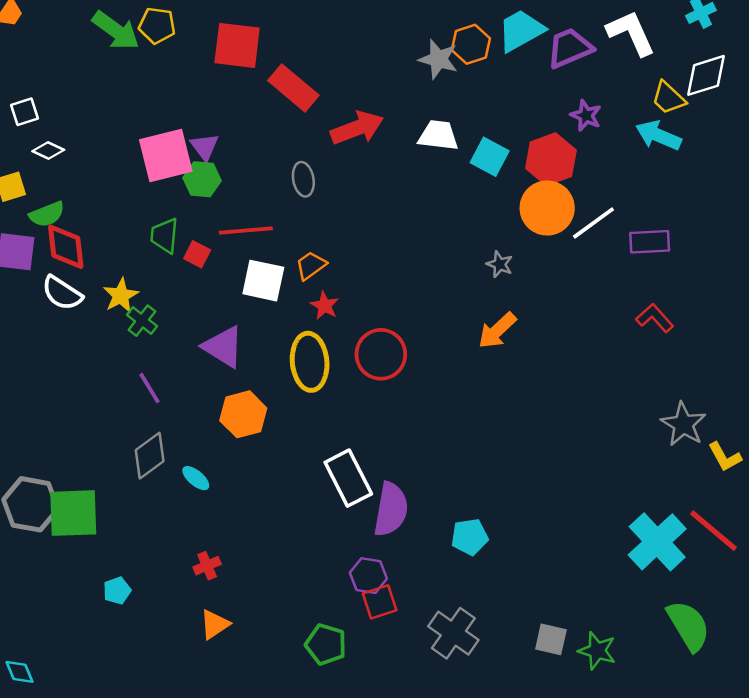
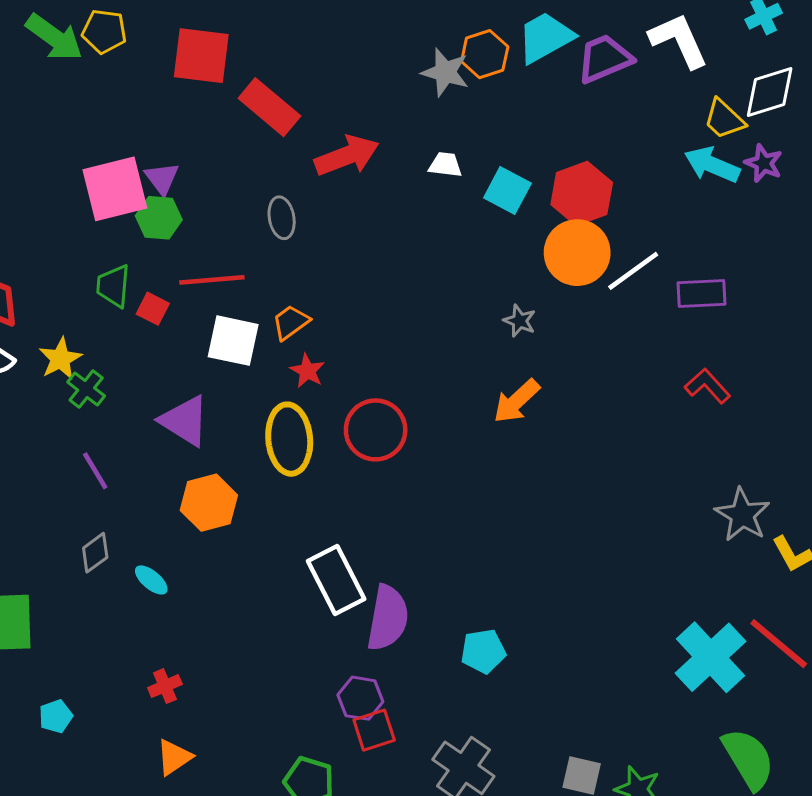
purple star: (586, 115) -> (764, 163), moved
white trapezoid: (438, 135) -> (445, 165), size x0.7
gray diamond: (150, 456) -> (95, 553), size x0.7

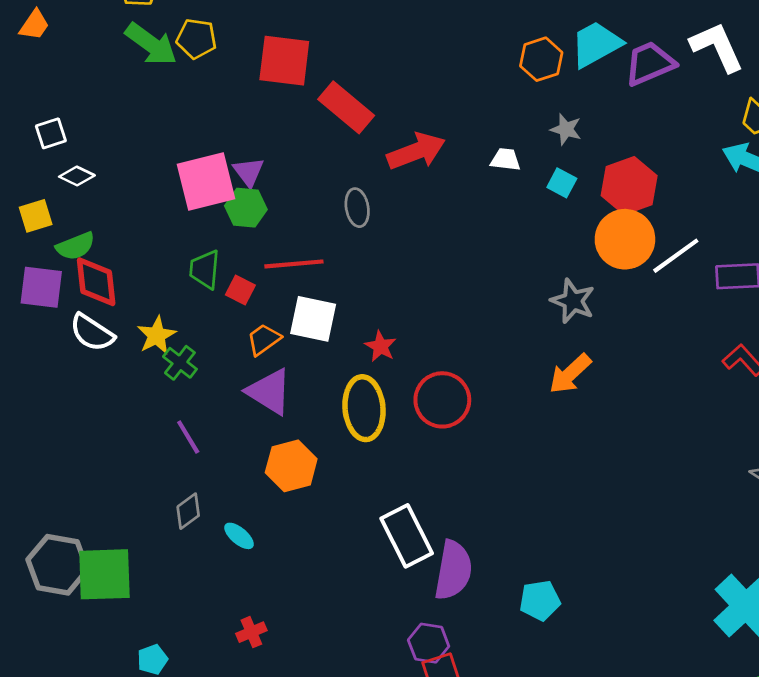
gray star: (445, 72) -> (566, 129), moved, size x0.7
cyan square: (507, 190) -> (562, 183), size x0.7
gray star: (520, 321) -> (573, 301), size x1.5
orange trapezoid: (291, 322) -> (264, 339), moved

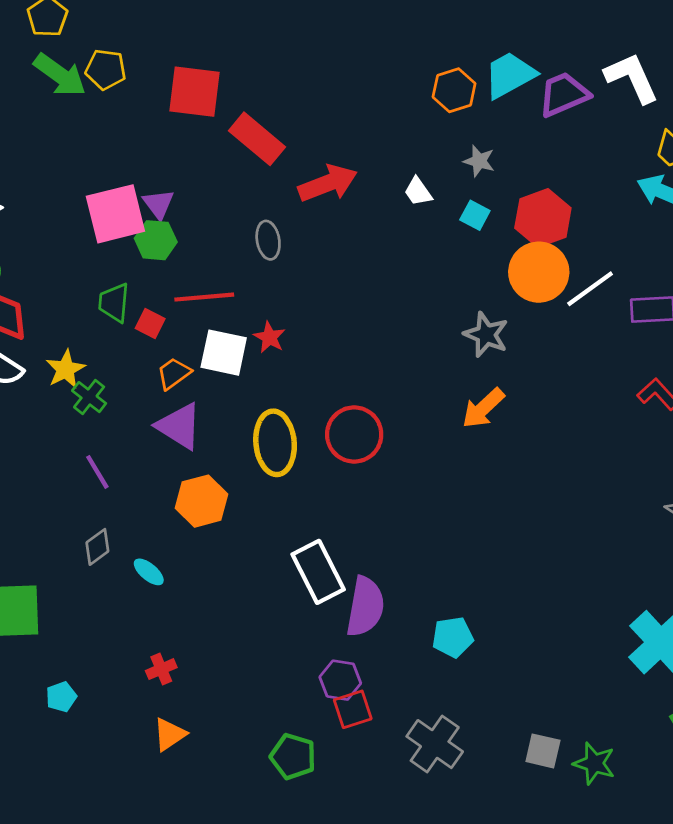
white trapezoid: (505, 160) -> (418, 192), turned -132
red star: (380, 346) -> (269, 337), moved

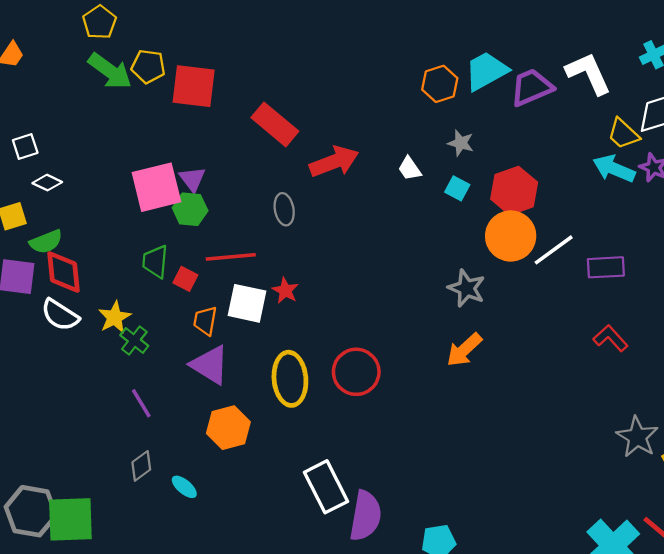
red square: (195, 92) -> (194, 86), moved
orange trapezoid: (174, 373) -> (205, 321), turned -44

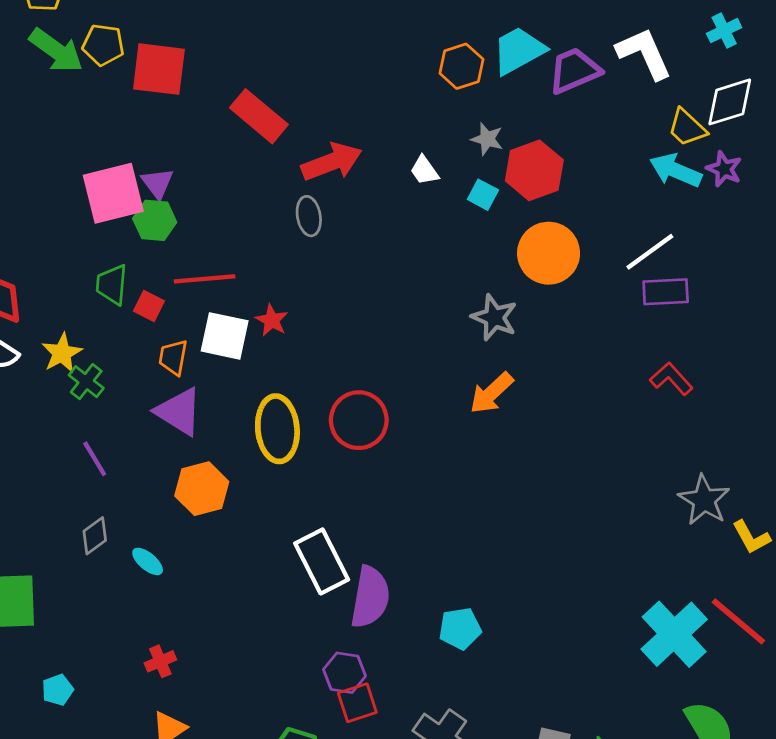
red hexagon: (514, 191) -> (534, 170), moved
gray ellipse: (284, 209) -> (309, 216), moved
white line: (554, 250) -> (650, 252), moved

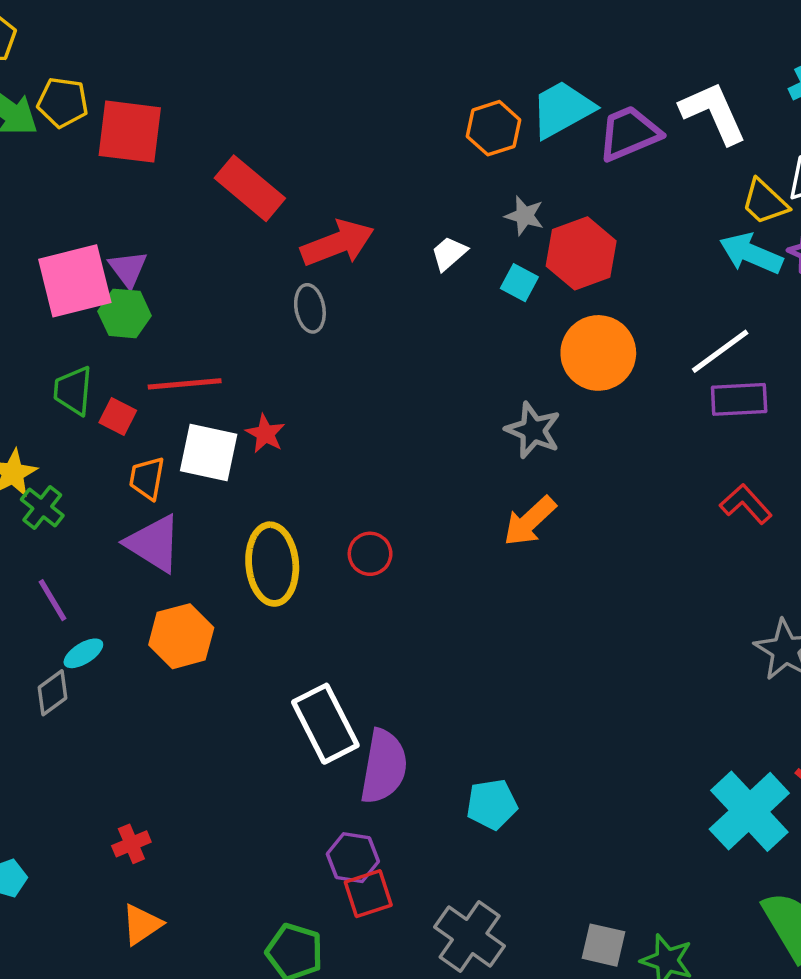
white trapezoid: (424, 170) -> (449, 253), turned 84
red circle: (359, 420) -> (370, 554), size x0.6
cyan ellipse: (148, 561) -> (83, 653), moved, turned -72

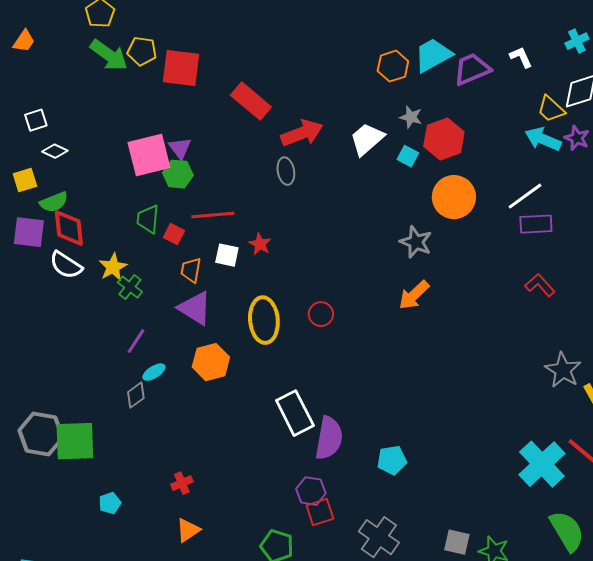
white L-shape: (713, 113) -> (521, 57), size x0.6
white trapezoid: (449, 253) -> (367, 139), size x1.6
white square: (209, 453) -> (227, 255), size x0.7
purple line: (53, 600) -> (136, 341), turned 64

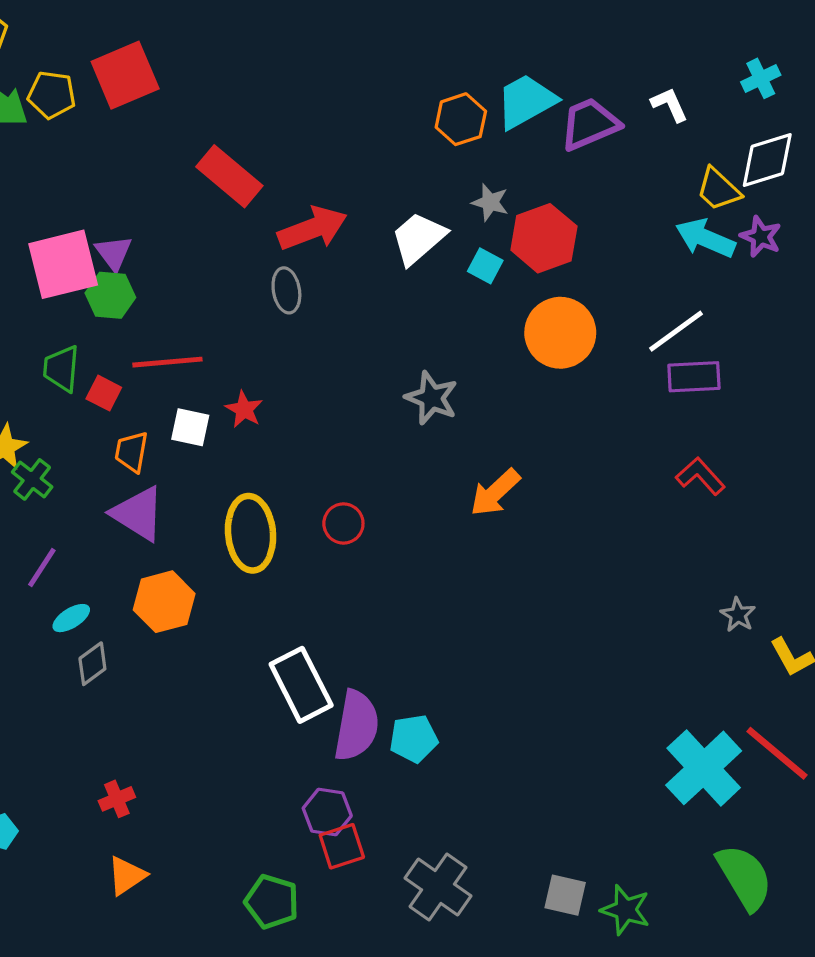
red square: (181, 68) -> (125, 75), moved, turned -30
gray star: (416, 242) -> (431, 398), moved
gray star: (563, 370) -> (738, 615), size x0.6
gray diamond: (136, 395) -> (92, 664), moved
cyan pentagon: (392, 460) -> (414, 739), moved

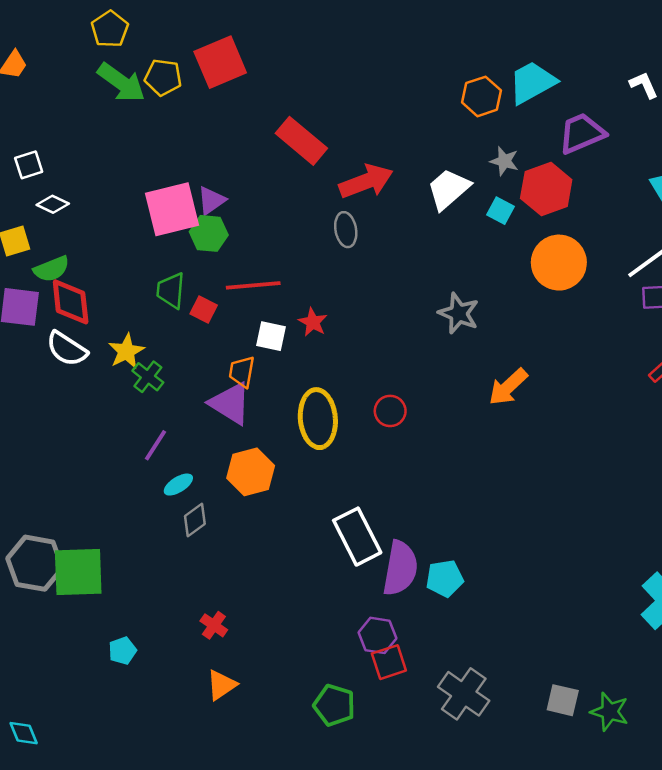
purple trapezoid: (590, 124) -> (582, 133), moved
purple triangle: (114, 253) -> (211, 200), turned 32
orange trapezoid: (132, 452) -> (242, 372), moved
red cross: (117, 799) -> (214, 625), turned -32

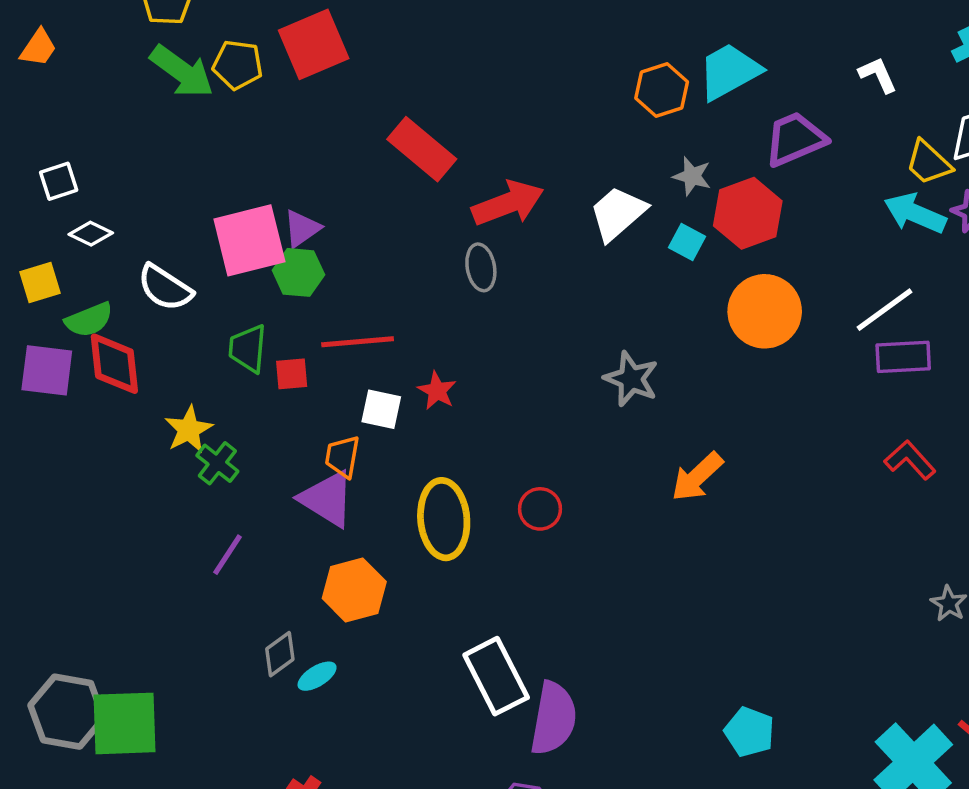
red square: (204, 309) -> (292, 374), turned -32
white semicircle: (67, 349) -> (165, 288), moved
cyan ellipse: (178, 485) -> (317, 676), moved
cyan pentagon: (445, 578) -> (749, 732), moved, turned 30

